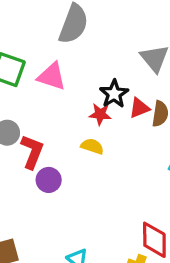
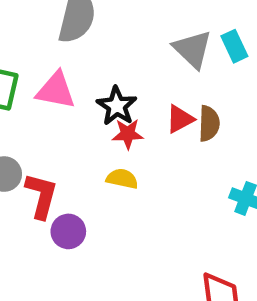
black star: (114, 94) -> (117, 106), moved

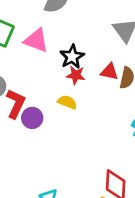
red triangle: (180, 119) -> (109, 72), turned 30
purple circle: (68, 231) -> (32, 118), moved

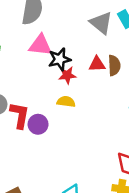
pink triangle: (36, 40) -> (40, 45), moved
black star: (72, 57) -> (60, 59), turned 30

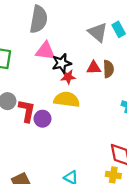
yellow semicircle: (66, 102) -> (67, 100), size x1.6

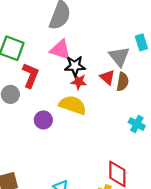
gray triangle: (98, 32) -> (119, 57), moved
red triangle: (94, 68) -> (107, 77), turned 32
red L-shape: (27, 111) -> (30, 75), moved

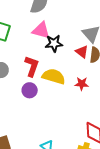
red L-shape: (30, 75) -> (32, 66), moved
red star: (79, 82) -> (82, 84), moved

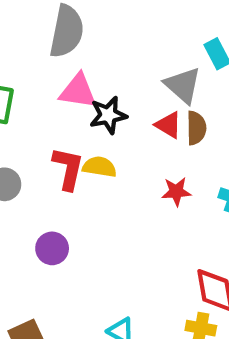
yellow semicircle: (54, 76) -> (99, 167), moved, size x0.7
purple circle: (30, 90) -> (52, 248), moved

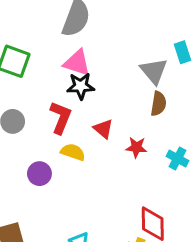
black star: (108, 115) -> (81, 86), moved
red triangle: (168, 125) -> (103, 129), moved
yellow semicircle: (99, 167) -> (73, 152), moved

